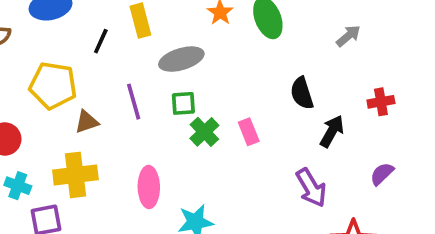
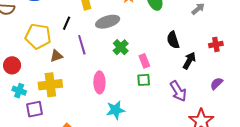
black line: (101, 41) -> (67, 23), moved
green square: (183, 103) -> (144, 80), moved
green cross: (204, 132) -> (121, 47), moved
pink ellipse: (149, 187) -> (99, 82), moved

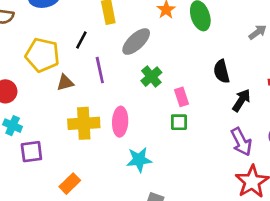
gray ellipse: (108, 22) -> (136, 42), turned -30
yellow cross: (50, 85) -> (84, 123), moved
purple arrow: (178, 91) -> (241, 142), moved

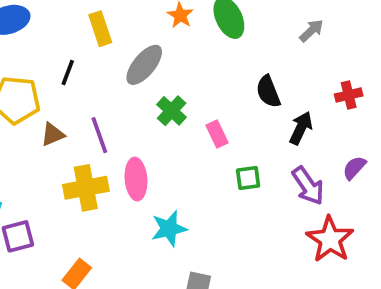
purple line: (100, 70) -> (99, 135), moved
green square: (179, 122) -> (248, 178), moved

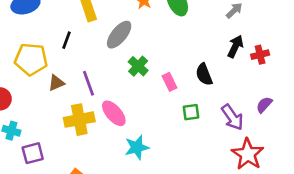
black semicircle: (268, 92) -> (204, 74), moved
black arrow: (301, 128) -> (235, 46), moved
pink ellipse: (136, 179) -> (114, 113), turned -36

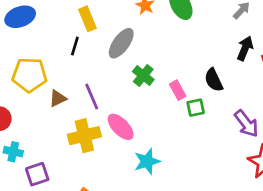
black line: (66, 40) -> (75, 46), moved
green square: (191, 112) -> (196, 108), moved

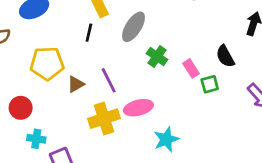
pink ellipse: (121, 127) -> (138, 108), turned -56

